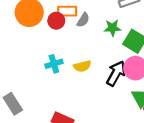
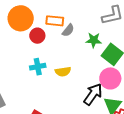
red circle: (56, 21) -> (37, 36), moved
black arrow: (116, 73) -> (93, 94), moved

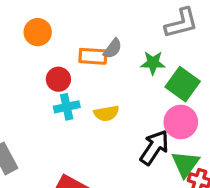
orange circle: (21, 18) -> (38, 32), size x0.7
orange rectangle: (55, 21) -> (93, 56), moved
red circle: (37, 36) -> (58, 79), moved

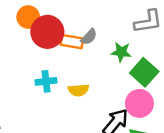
red circle: (58, 79) -> (47, 32), moved, size x1.6

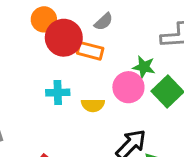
gray semicircle: (89, 37) -> (104, 22), moved
pink circle: (139, 103) -> (128, 87), moved

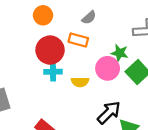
red circle: (64, 38) -> (50, 50), moved

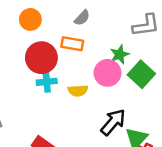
green star: (120, 53) -> (120, 55), turned -30

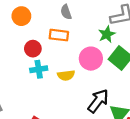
gray semicircle: (82, 18) -> (66, 12), turned 120
green star: (120, 55) -> (107, 34), moved
red circle: (41, 58) -> (33, 49), size x0.6

